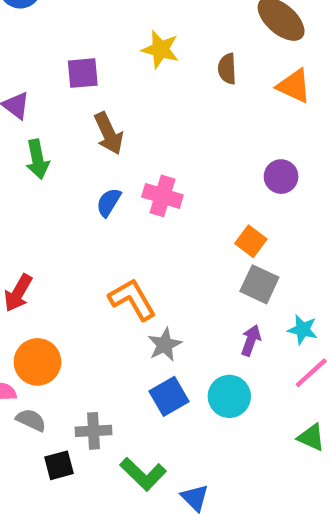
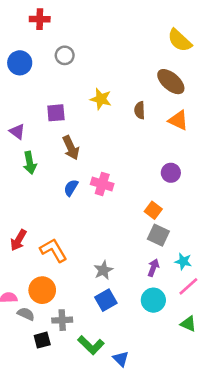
orange L-shape: (132, 299) -> (53, 250), moved
orange circle: (37, 362) -> (42, 290), moved
cyan circle: (229, 396) -> (153, 300), moved

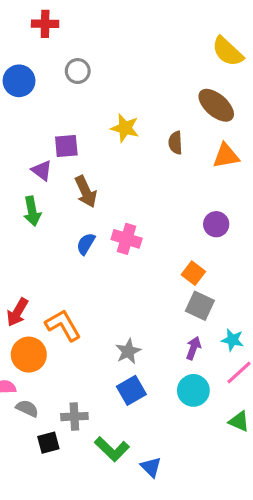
orange triangle: (178, 120) -> (226, 156), turned -35
purple triangle: (17, 132) -> (42, 170), moved
orange circle: (42, 290) -> (29, 355), moved

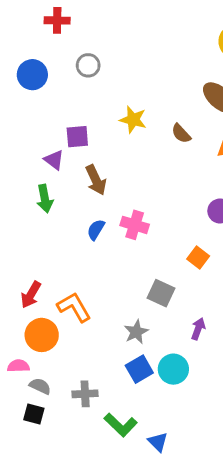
brown semicircle: (175, 143) -> (181, 134), turned -40
gray square: (200, 306) -> (161, 293), moved
cyan circle: (193, 390) -> (173, 369), moved
black square: (48, 443) -> (34, 414), moved, turned 30

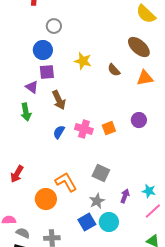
blue circle: (32, 75) -> (43, 50), moved
orange square: (198, 257) -> (109, 128), moved, turned 32
orange L-shape: (74, 307) -> (66, 182), moved
gray star: (136, 332) -> (97, 201), moved
orange circle: (42, 335) -> (46, 199), moved

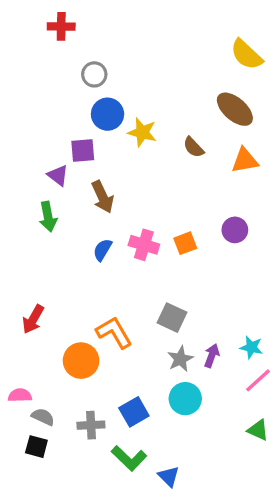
blue circle: (43, 50) -> (108, 114), moved
gray star: (97, 201) -> (180, 359), moved
blue square: (87, 222) -> (134, 412), moved

